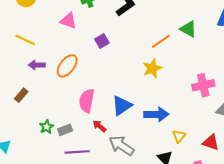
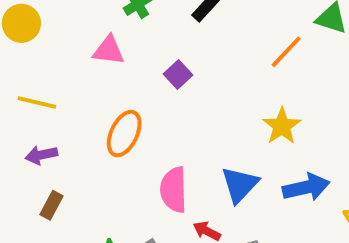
purple arrow: (37, 65) -> (41, 155), moved
yellow star: (152, 68) -> (282, 126), moved

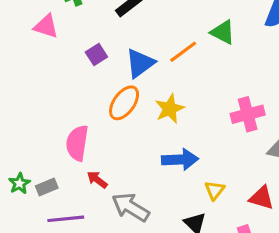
orange ellipse: (124, 134) -> (124, 103), moved
blue triangle: (240, 185) -> (140, 63), moved

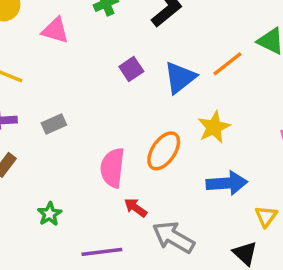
pink triangle: (46, 26) -> (55, 30), moved
orange ellipse: (124, 103) -> (164, 151), moved
gray rectangle: (47, 187) -> (54, 124), moved

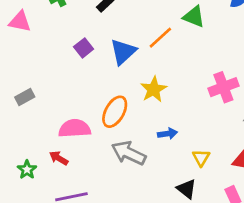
pink semicircle: (112, 168) -> (75, 128), turned 84
blue arrow: (227, 183) -> (167, 134), size x0.6
red arrow: (136, 208) -> (59, 158), moved
gray arrow: (173, 237) -> (129, 153), moved

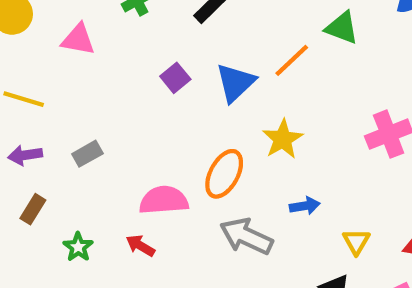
green star: (27, 170) -> (78, 247), moved

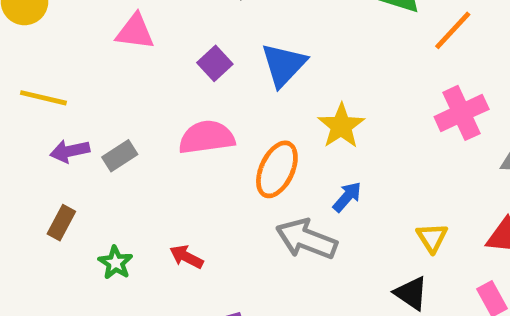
pink triangle: (78, 39) -> (135, 32), moved
orange line: (292, 60) -> (453, 30), moved
purple arrow: (25, 155) -> (70, 151), moved
pink semicircle: (164, 200) -> (207, 137), moved
blue arrow: (305, 206) -> (347, 197), moved, turned -36

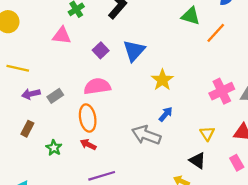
pink cross: (462, 113) -> (222, 91), moved
orange ellipse: (277, 169) -> (88, 118), moved, turned -35

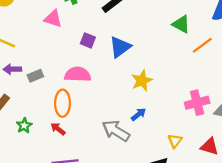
purple square: (101, 50) -> (88, 40), turned -35

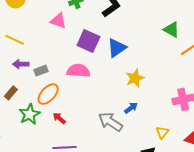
purple square: (88, 40) -> (88, 41), size x1.6
orange ellipse: (62, 103) -> (48, 94), moved, turned 40
green star: (24, 126) -> (30, 114), size x1.5

